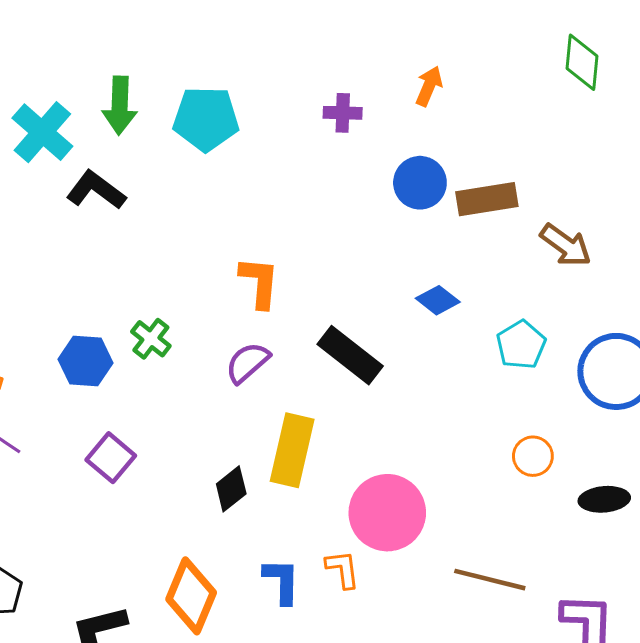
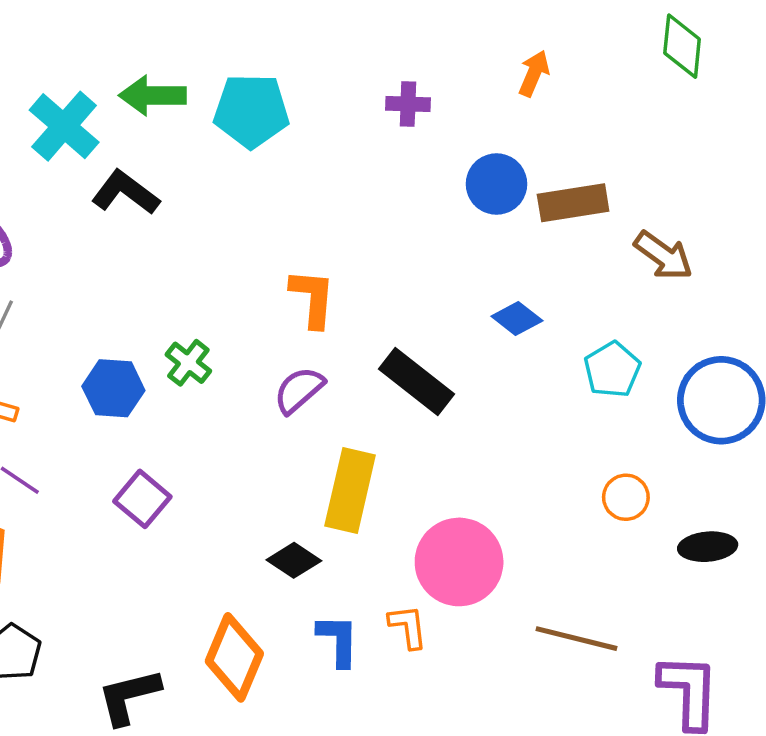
orange arrow: (429, 86) -> (534, 73), moved
green arrow: (120, 105) -> (153, 95), turned 88
black diamond: (231, 489) -> (294, 560), moved, turned 72

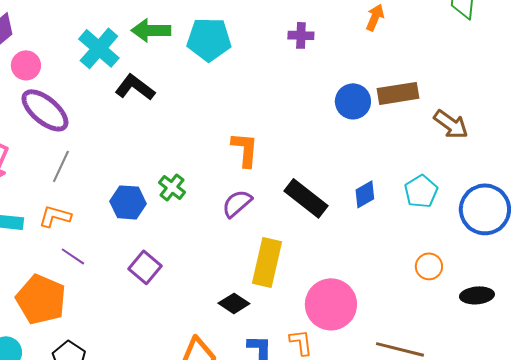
blue circle: (496, 184) -> (353, 101), moved
blue diamond: (517, 319) -> (365, 194), moved, turned -68

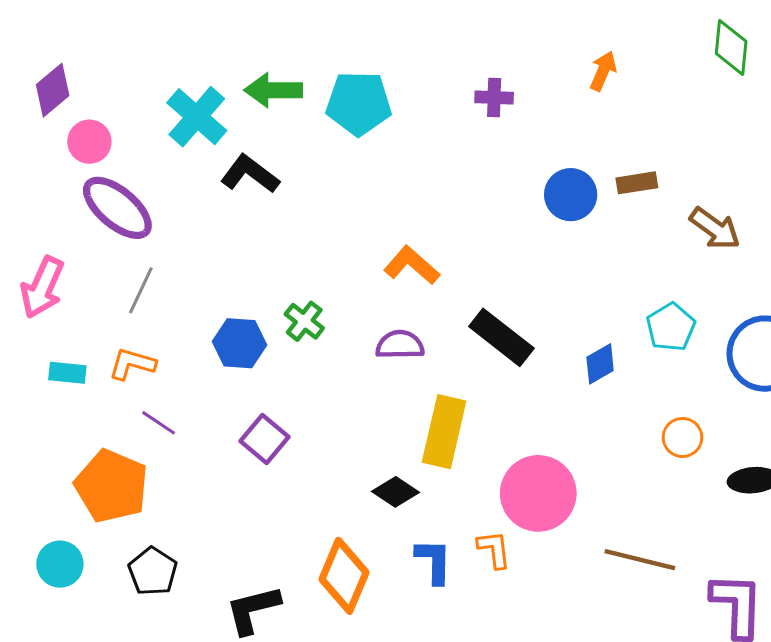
brown rectangle: (398, 93) -> (637, 183), size x0.7
orange L-shape: (245, 149) -> (412, 265), turned -54
blue diamond: (365, 194) -> (600, 364), moved
purple semicircle: (237, 203) -> (400, 345), turned 40

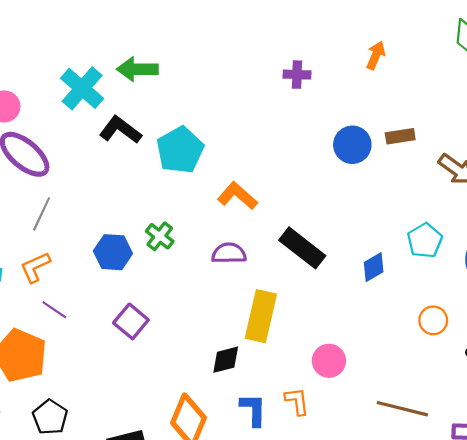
cyan pentagon: (359, 103) -> (180, 150), moved, turned -30
orange L-shape: (132, 364) -> (35, 267), turned -40
black diamond: (396, 492) -> (226, 360), turned -48
pink circle: (538, 493) -> (329, 361), size x0.6

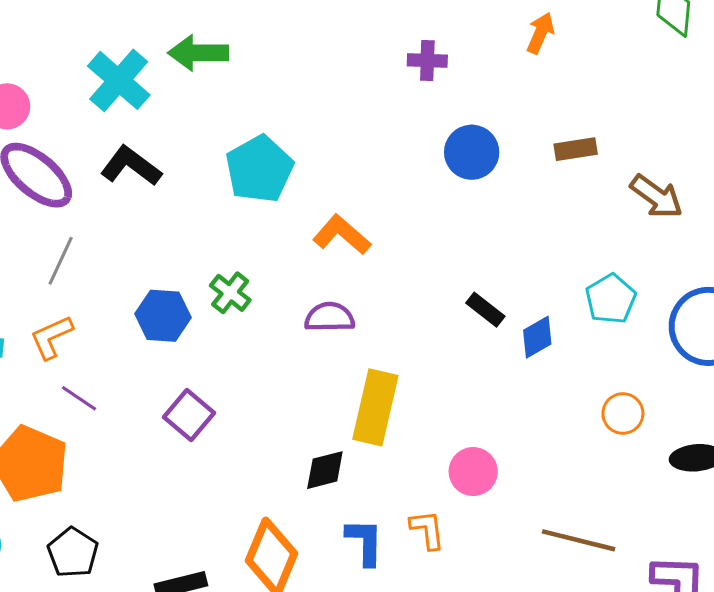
black L-shape: (120, 130) -> (131, 166), moved
blue circle: (352, 145) -> (472, 152), moved
black rectangle: (302, 248) -> (485, 310), moved, size x0.6

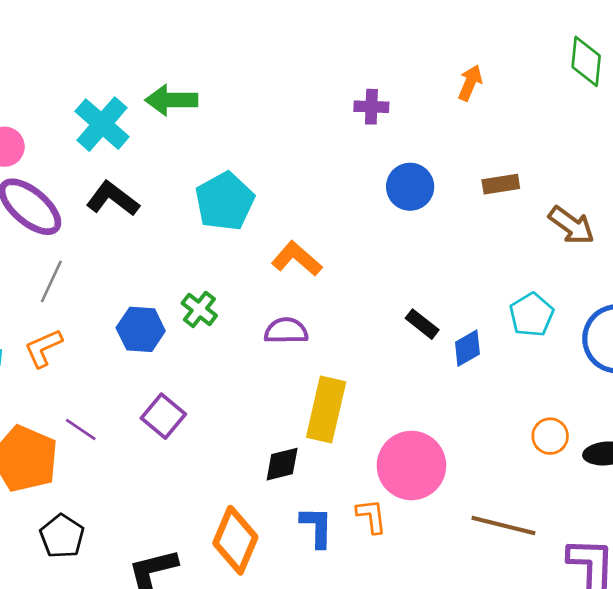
purple line: (79, 398) -> (81, 429), moved
orange circle: (623, 413) -> (550, 436), moved
pink circle: (473, 472) -> (411, 465), size x1.6

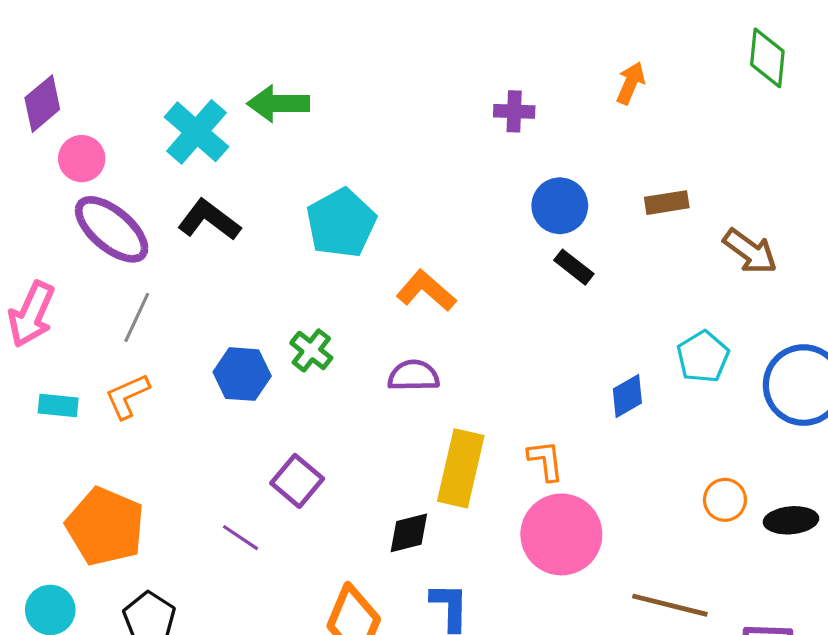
black rectangle: (422, 324) -> (574, 267), moved
purple square: (163, 416) -> (297, 481), moved
purple line: (81, 429) -> (241, 538), moved
orange L-shape: (371, 516) -> (546, 461), moved

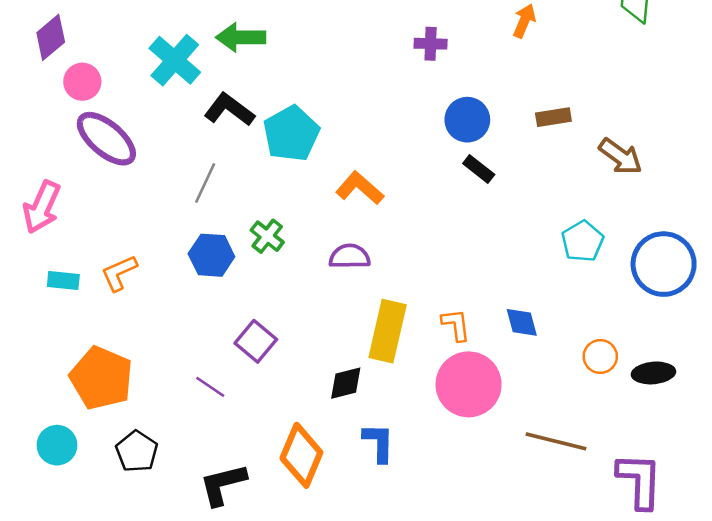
black L-shape: (209, 220) -> (229, 110), moved
gray line: (137, 317) -> (205, 183), moved
blue diamond: (627, 396) -> (522, 322), moved, turned -75

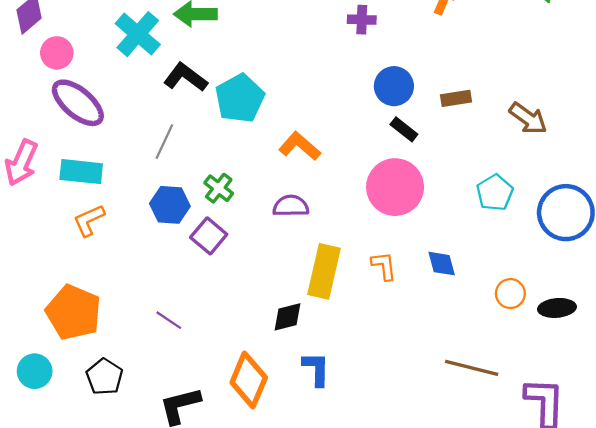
brown rectangle: (553, 117) -> (456, 98), moved
cyan rectangle: (63, 281) -> (81, 172), moved, size x1.5
purple square: (256, 341) -> (209, 236), moved
pink circle: (469, 384) -> (395, 187), moved

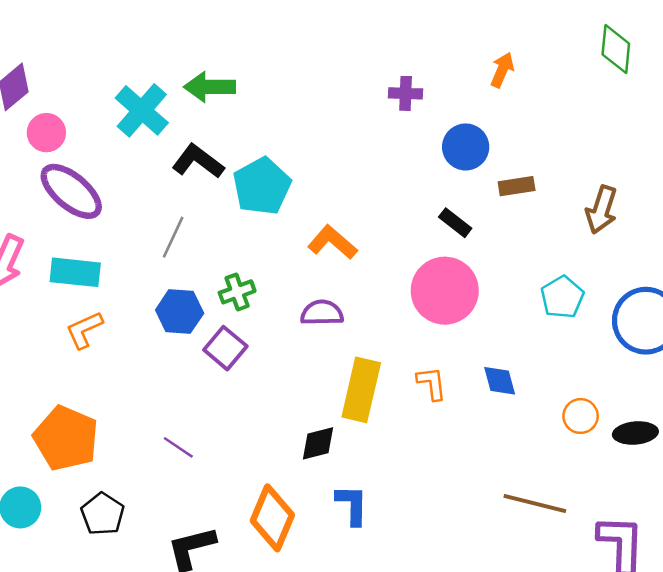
blue circle: (394, 86) -> (466, 147), moved
brown arrow: (528, 118) -> (601, 210), turned 72
green cross: (219, 188) -> (237, 292), turned 32

